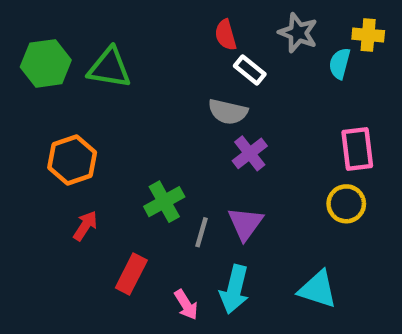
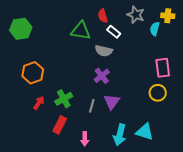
green triangle: (109, 68) -> (81, 31), moved
purple cross: (250, 153) -> (102, 76), moved
green cross: (164, 202) -> (64, 99), moved
cyan arrow: (234, 289) -> (120, 135), moved
pink arrow: (186, 305) -> (85, 139), turned 32

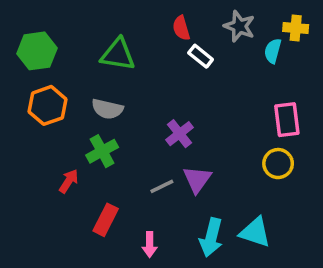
green triangle: (81, 31) -> (118, 54), moved
gray semicircle: (104, 51) -> (107, 109), moved
orange hexagon: (33, 73) -> (48, 105), moved
green cross: (64, 99) -> (102, 151), moved
gray line: (92, 106) -> (162, 186), turned 48

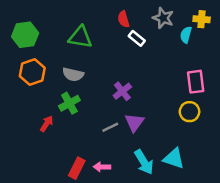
red rectangle: (106, 220) -> (77, 168), moved
cyan arrow: (211, 237) -> (144, 162), turned -45
pink arrow: (150, 244) -> (102, 167), turned 91

